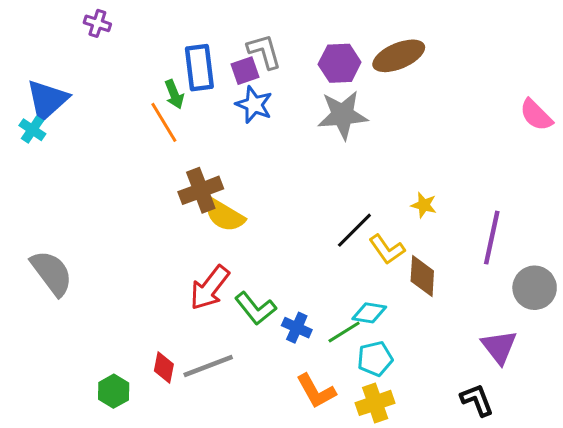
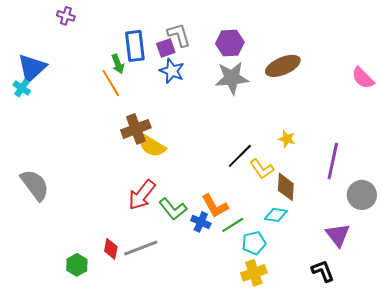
brown ellipse: (399, 56) -> (283, 66), moved
cyan diamond: (369, 313) -> (276, 215), moved
orange L-shape: (316, 391) -> (215, 206), moved

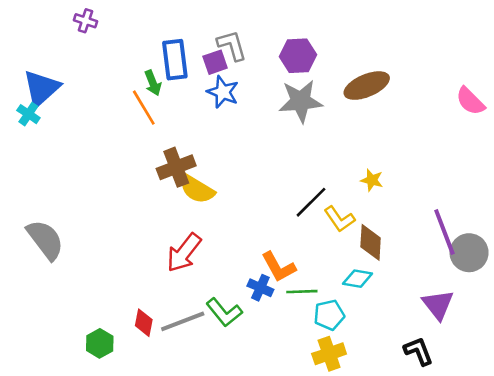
purple line: (333, 161) -> (444, 232), moved, turned -33
green L-shape: (173, 209) -> (224, 312), moved
green line: (233, 225) -> (302, 292), turned 30

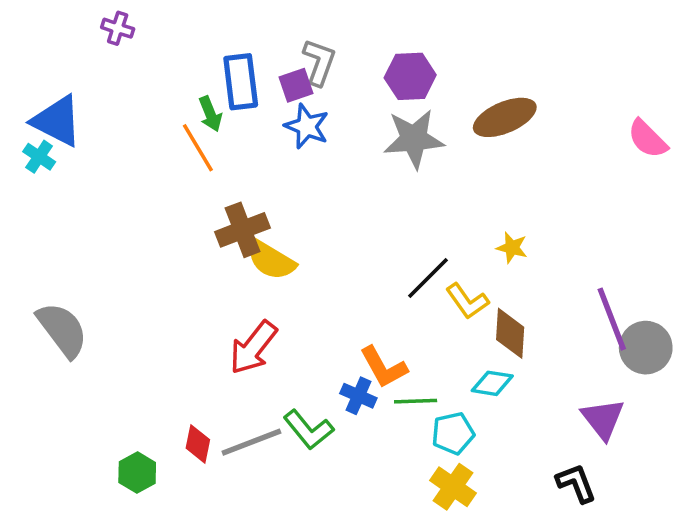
gray L-shape: (232, 45) -> (319, 62), turned 36
blue triangle: (41, 88) -> (57, 121), turned -51
yellow cross: (329, 354) -> (453, 487), turned -36

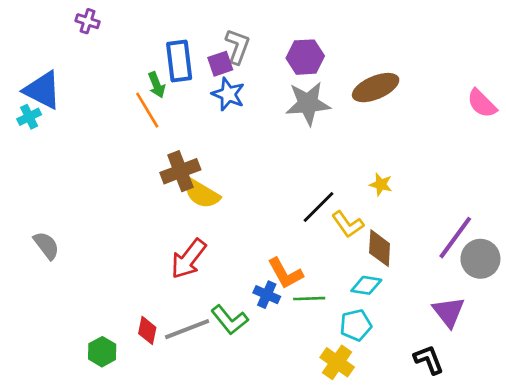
cyan cross: (39, 157) -> (29, 117), turned 30
purple line: (612, 319) -> (455, 238), turned 57
gray semicircle: (62, 330) -> (46, 246), size x0.7
cyan pentagon: (453, 433) -> (356, 325), moved

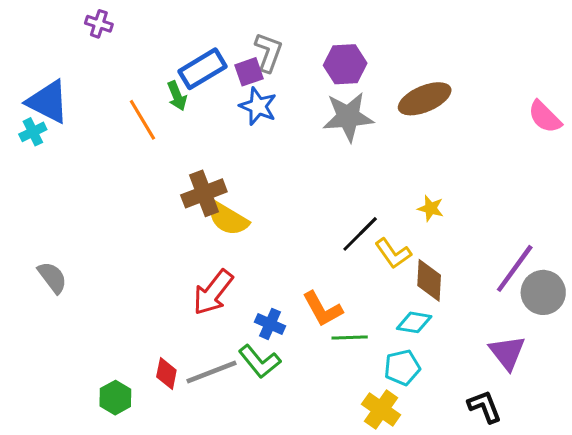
blue rectangle: (179, 61) -> (202, 69), turned 66
orange line: (147, 110) -> (142, 120), moved
blue cross: (267, 295) -> (270, 324), moved

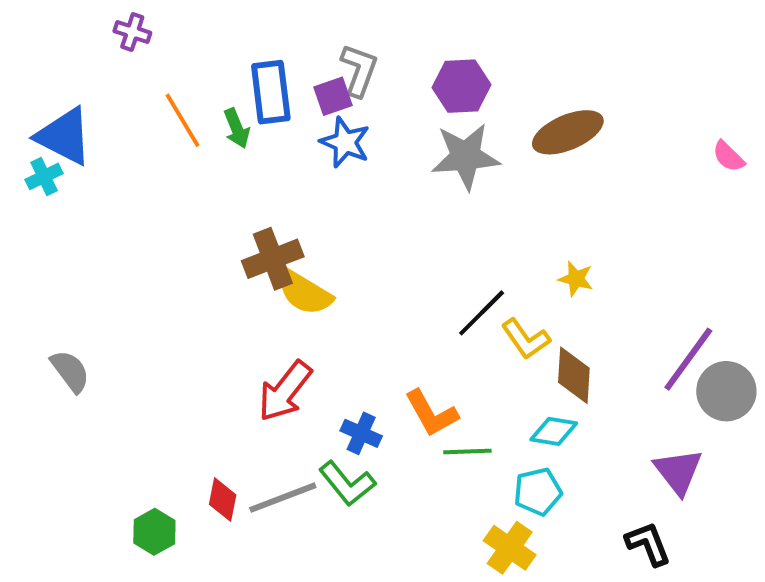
blue rectangle: (202, 69) -> (271, 92), turned -66
pink semicircle: (545, 117) -> (728, 156), size x0.7
orange line: (142, 120) -> (183, 120), moved

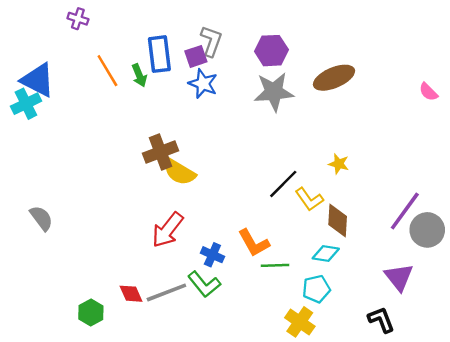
cyan cross: (44, 176) -> (26, 104), size x1.4
red diamond: (223, 500) -> (131, 294), turned -35

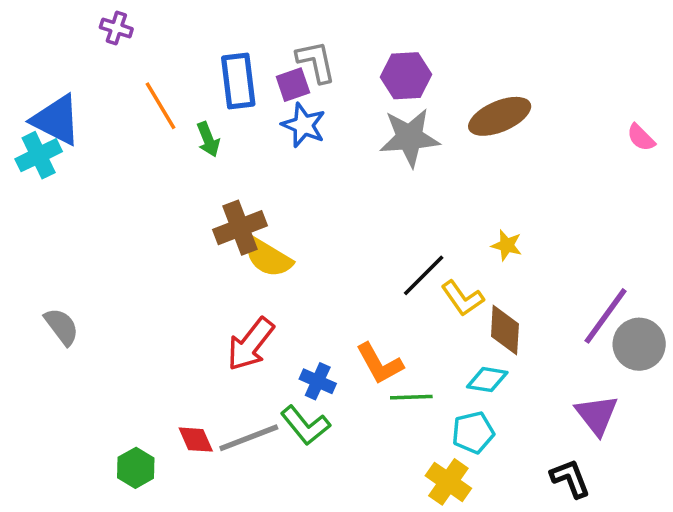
gray L-shape: (211, 41) -> (316, 62), turned -32
green arrow: (139, 75) -> (208, 139), moved

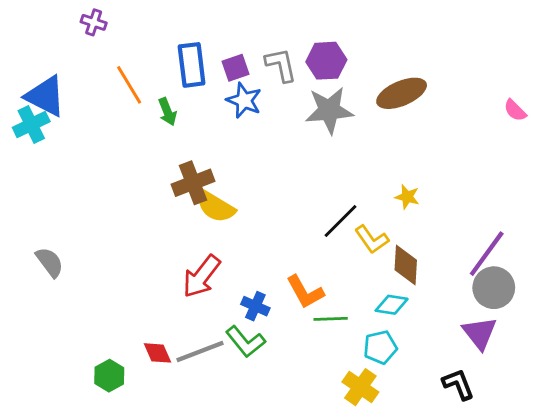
gray L-shape: (316, 62) -> (281, 65), moved
gray circle: (639, 344) -> (494, 288), moved

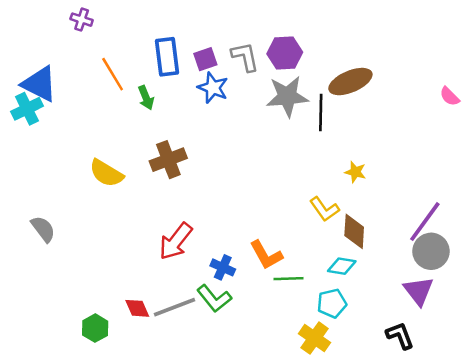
yellow semicircle: (216, 207) -> (106, 173), moved
black line: (341, 221) -> (321, 112), moved, turned -44

